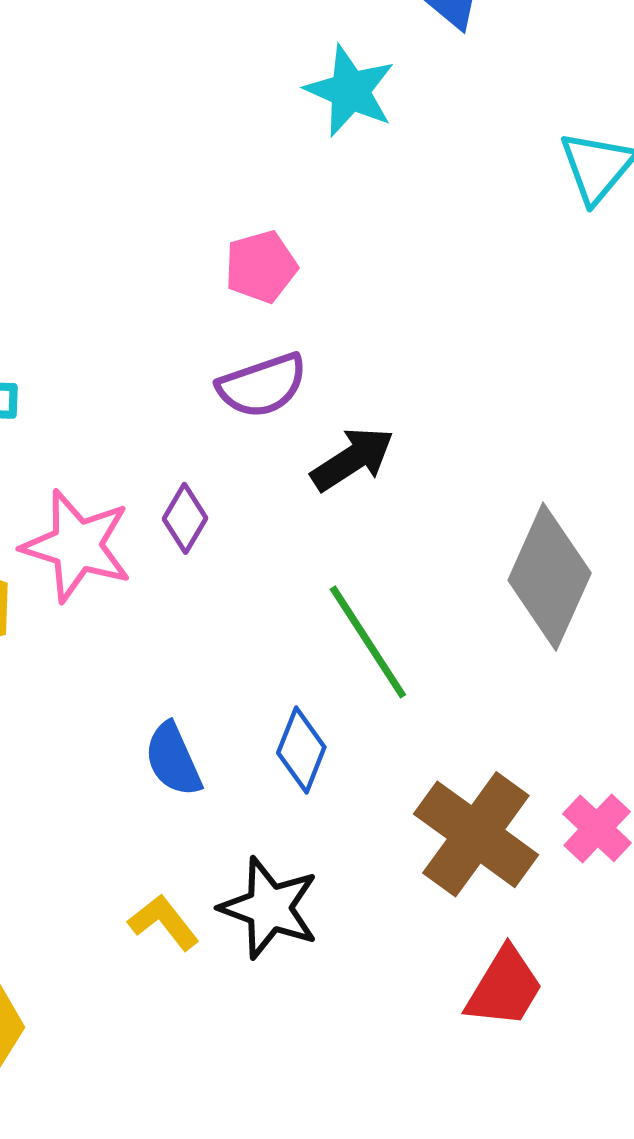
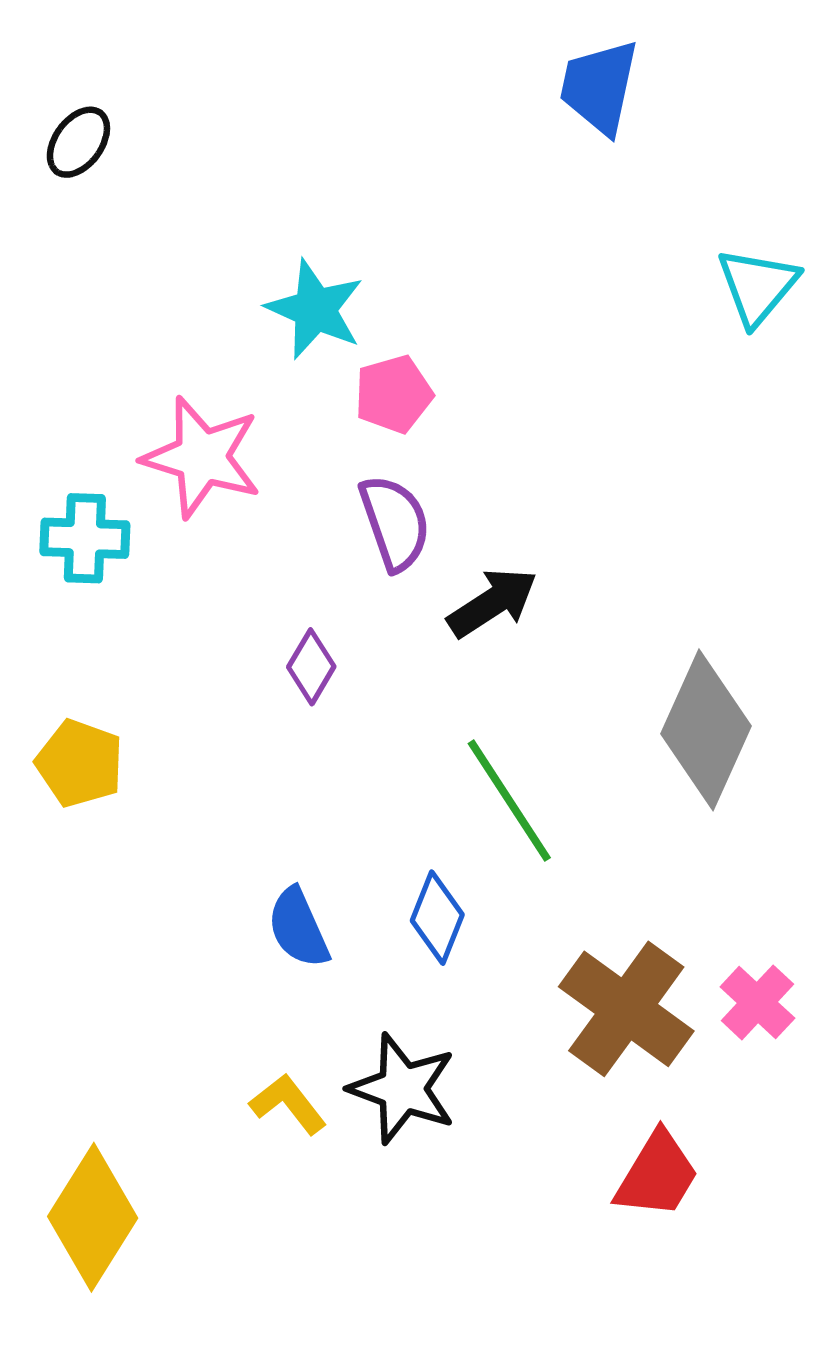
cyan star: (350, 91) -> (315, 309), moved
purple semicircle: (262, 385) -> (395, 523), turned -90
pink star: (77, 546) -> (202, 457), moved

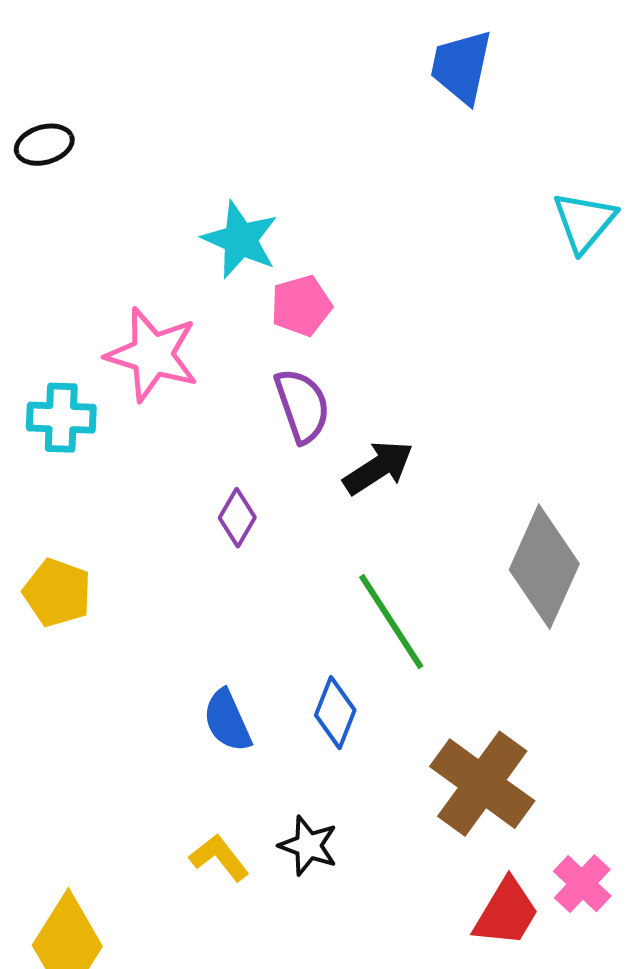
black ellipse: (78, 142) -> (44, 145), moved, turned 38
pink cross: (757, 1002) -> (582, 884), moved
black star: (403, 1089) -> (308, 846), size x0.7

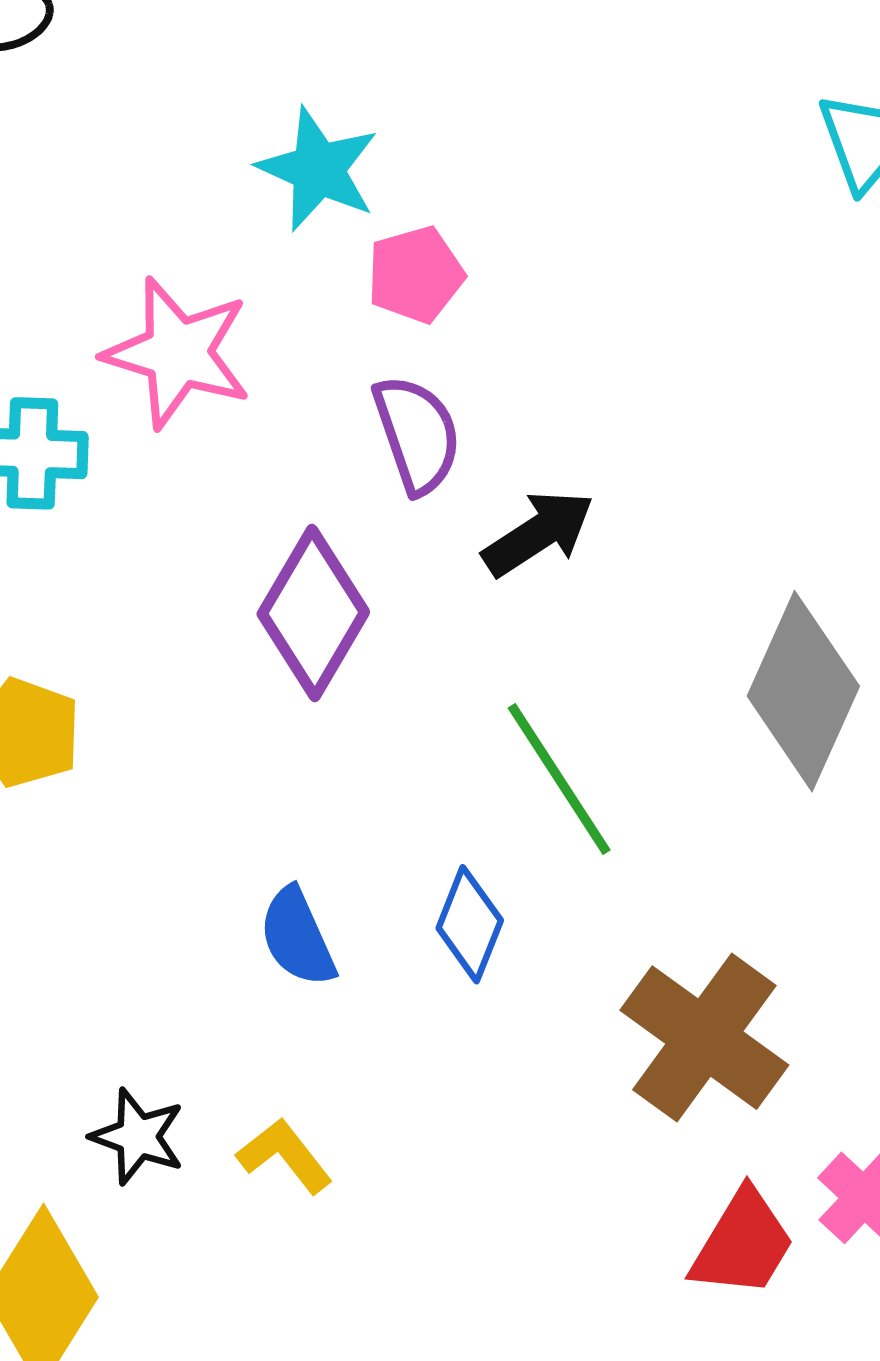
purple diamond: (237, 518) -> (313, 613), size x1.8
black star: (308, 846) -> (138, 1137), moved

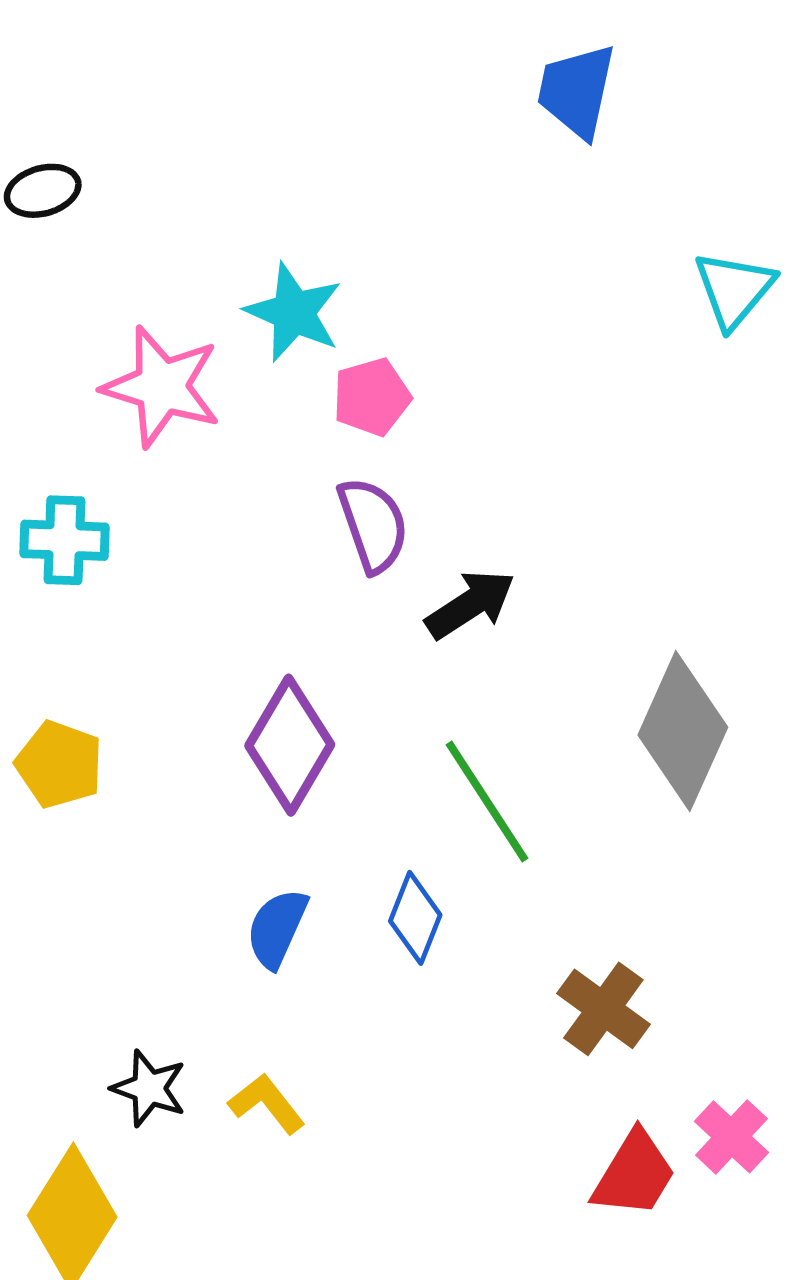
pink star: (178, 353) -> (162, 387), moved
purple diamond: (313, 613) -> (290, 745), moved
blue semicircle: (297, 937) -> (277, 928), turned 48
brown cross: (704, 1038) -> (603, 1009), size x0.7

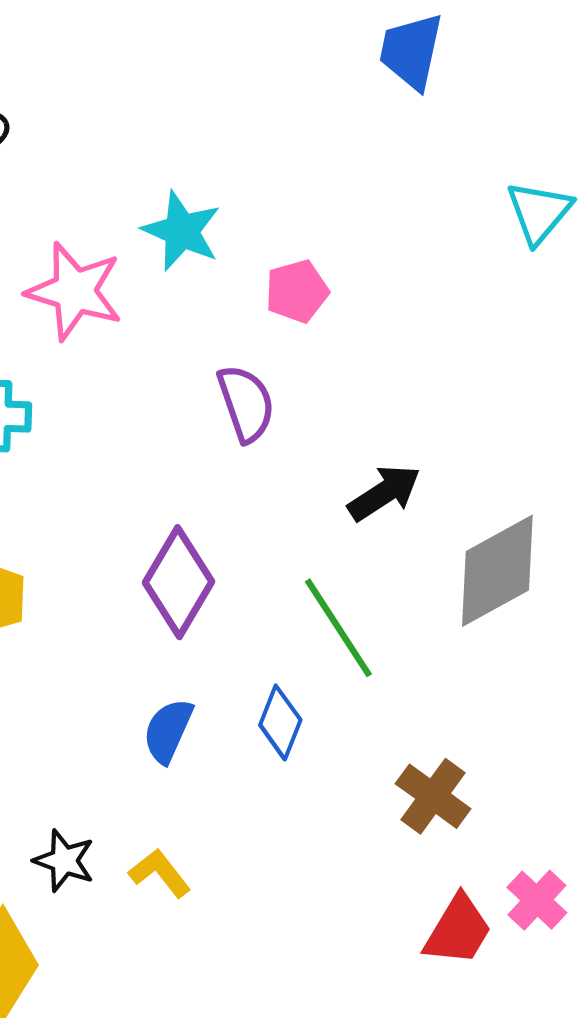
pink pentagon: (372, 397) -> (297, 291), moved
black arrow: (470, 604) -> (384, 493), moved
gray diamond: (683, 731) -> (497, 571), turned 37

